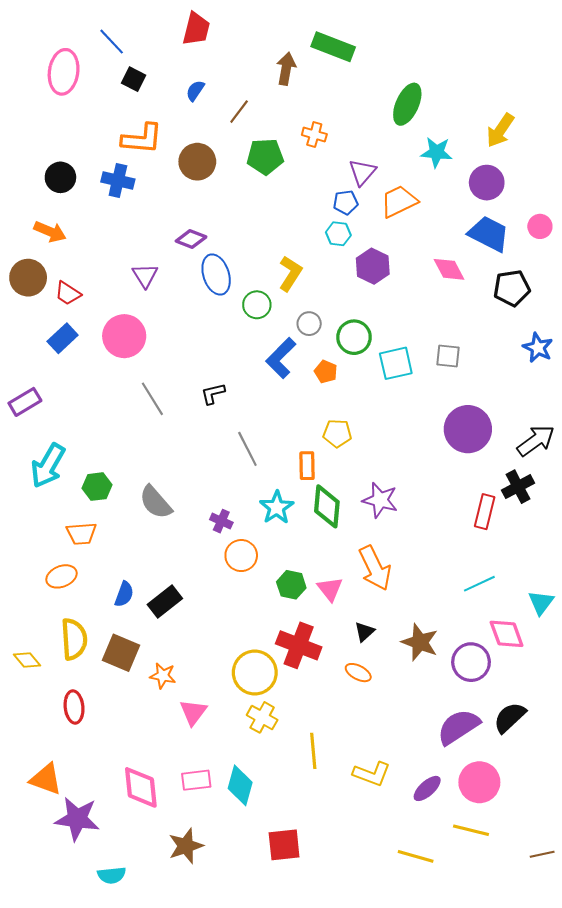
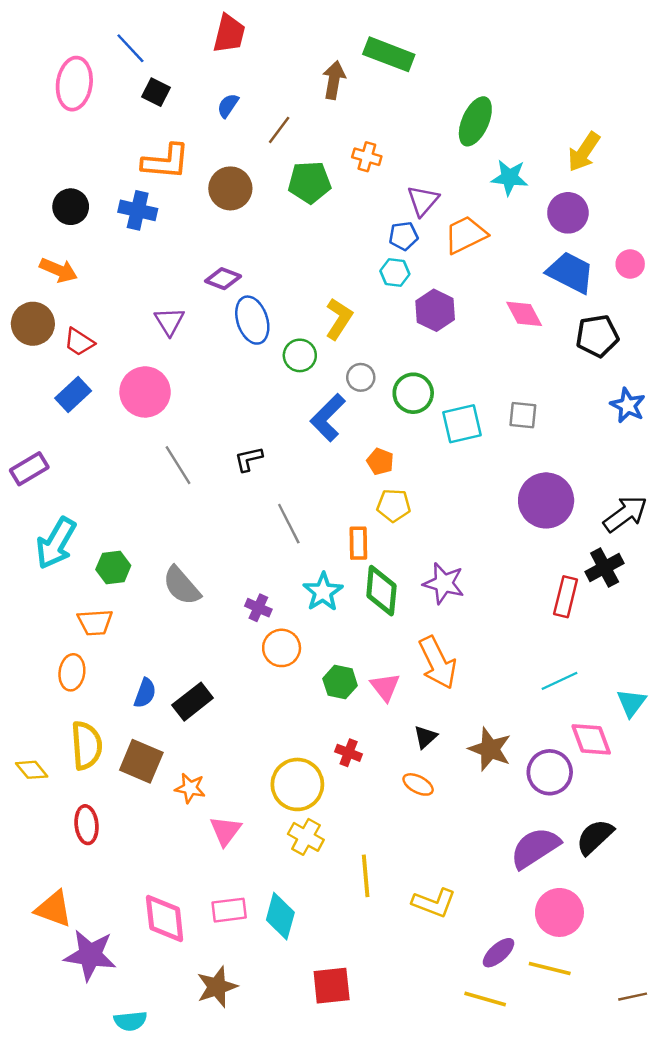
orange pentagon: (326, 372) -> (380, 461), moved
orange ellipse: (61, 576) -> (72, 672), turned -60
red cross: (299, 645) -> (349, 753), size x0.5
purple ellipse: (427, 788) -> (498, 953), moved

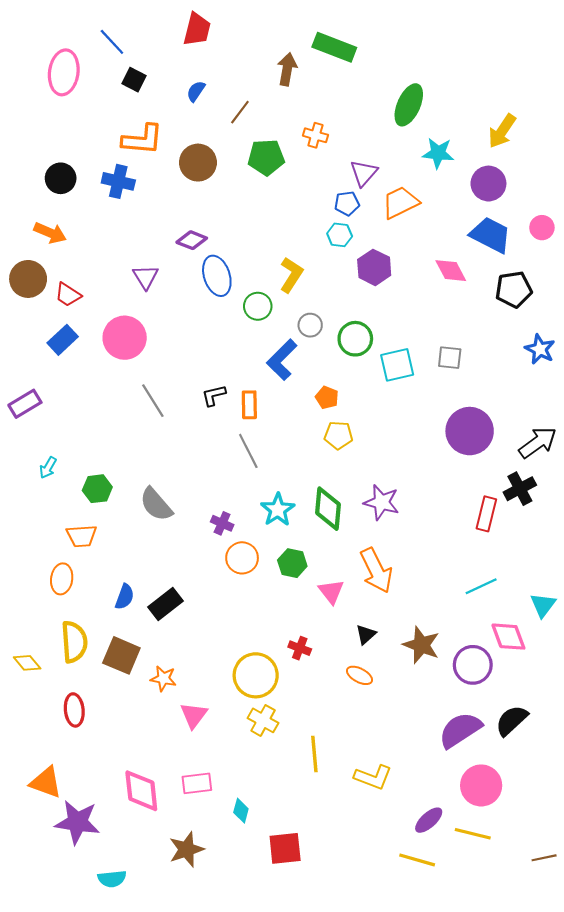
cyan arrow: (56, 543) -> (48, 468), size x0.5
orange rectangle: (358, 543) -> (249, 405), moved
green hexagon: (340, 682) -> (292, 563), moved
cyan diamond: (280, 916) -> (241, 811), moved, size x0.6

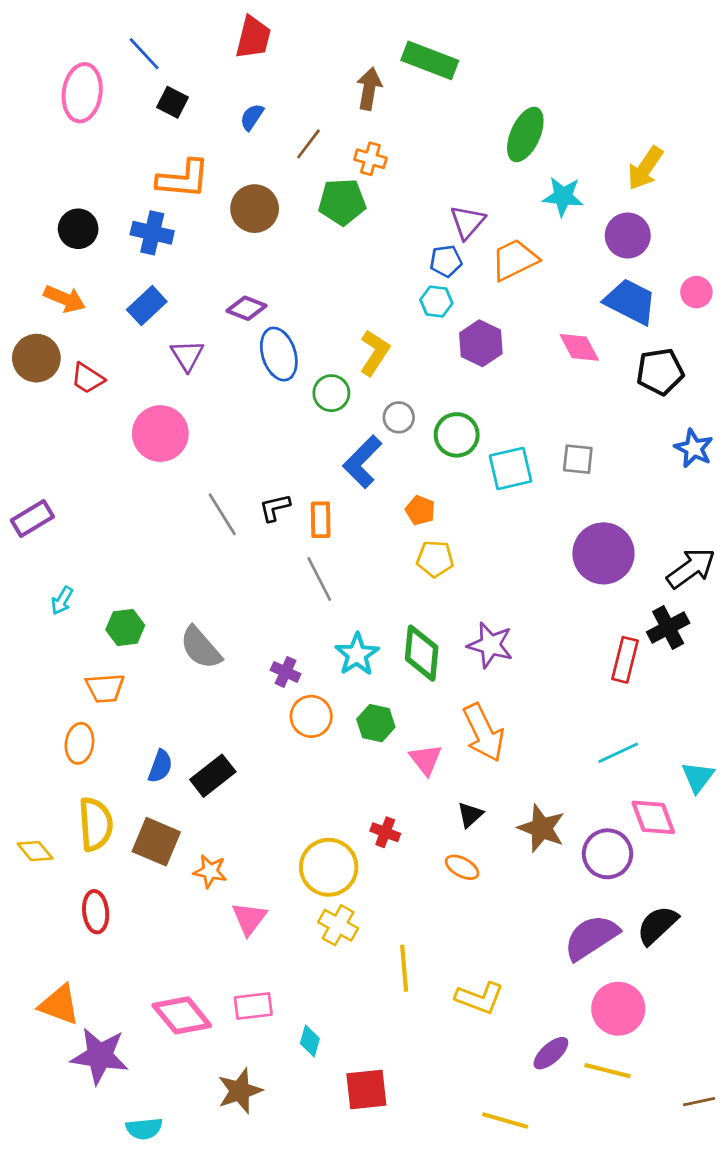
orange cross: (315, 135) -> (370, 159), moved
blue rectangle: (63, 340) -> (147, 306), moved
gray line: (153, 401) -> (222, 514), moved
pink diamond: (141, 791) -> (182, 1015), turned -33
yellow line: (417, 860) -> (505, 1121), moved

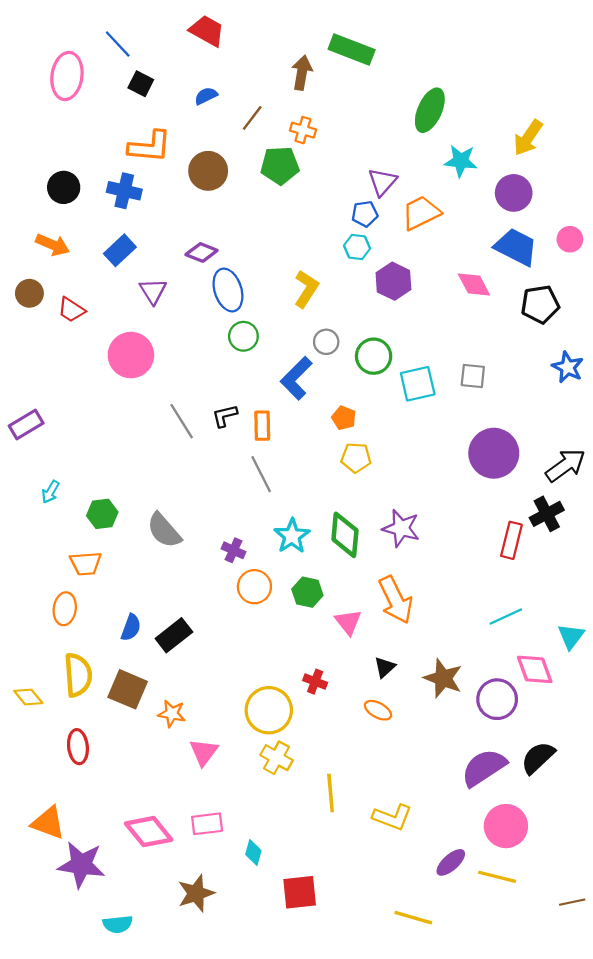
red trapezoid: (253, 38) -> (207, 31), turned -75
blue semicircle: (252, 117) -> (206, 96), turned 30
brown circle: (36, 358) -> (29, 293), size x0.7
green circle: (331, 393) -> (243, 336), moved

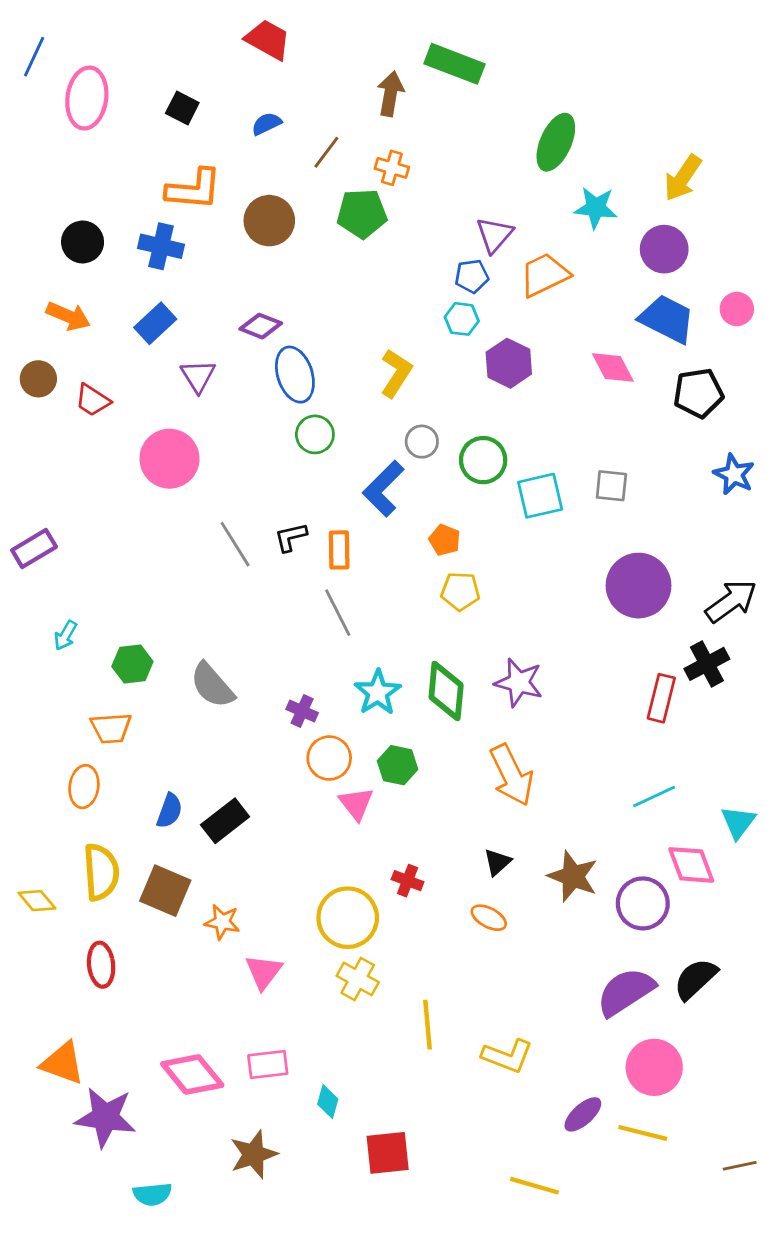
blue line: (118, 44) -> (34, 57), moved, turned 68
pink triangle: (348, 622) -> (356, 804), moved

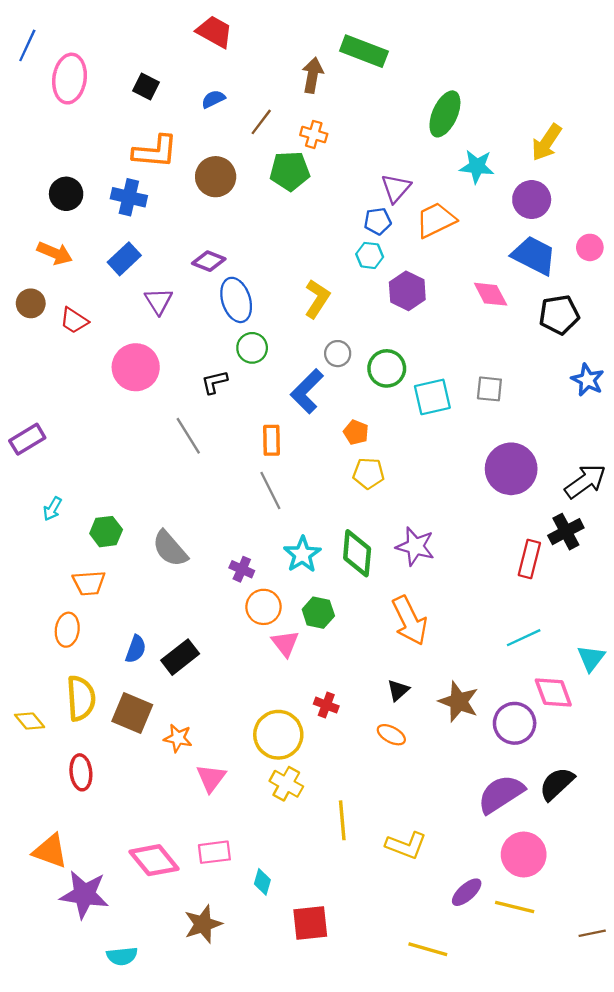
black L-shape: (291, 537) -> (214, 382), moved

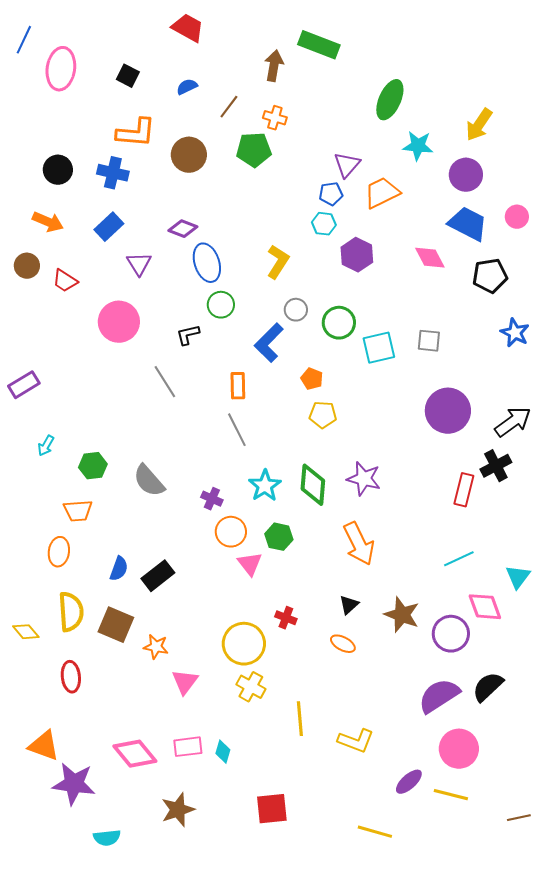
cyan diamond: (262, 882) -> (223, 752), moved

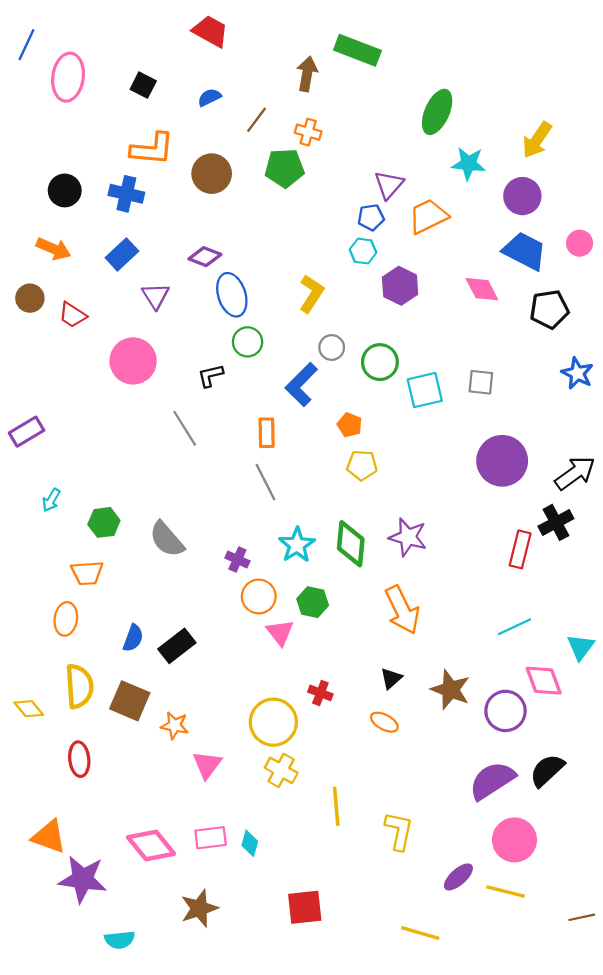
yellow L-shape: (356, 741) -> (399, 831), turned -99

